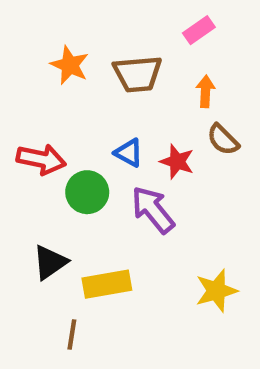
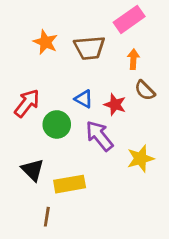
pink rectangle: (199, 30) -> (129, 19), size x1.5
red arrow: (41, 159) -> (27, 103), turned -64
black triangle: (50, 262) -> (33, 170), turned -40
yellow star: (216, 291) -> (141, 159), moved

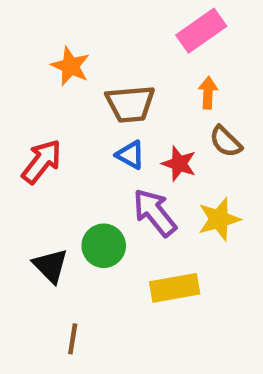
brown trapezoid: (89, 48) -> (130, 104), moved
green circle: (57, 124) -> (104, 246), moved
yellow star: (141, 159) -> (219, 219), moved
yellow rectangle: (70, 184) -> (175, 288), moved

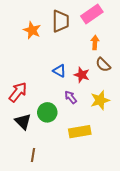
brown trapezoid: (130, 104) -> (60, 21), moved, turned -85
red arrow: (42, 162) -> (18, 92), moved
purple arrow: (155, 212) -> (71, 97), size x0.6

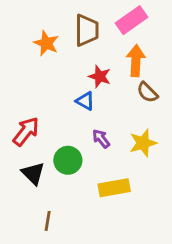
orange arrow: (95, 42) -> (136, 61), size x1.5
red star: (82, 75) -> (100, 76), moved

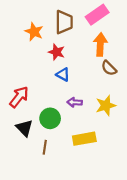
red star: (100, 76) -> (57, 52), moved
purple arrow: (101, 139) -> (75, 102), turned -48
brown line: (48, 221) -> (45, 147), moved

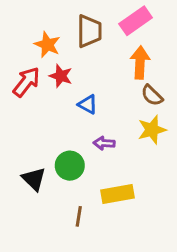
red star: (57, 52) -> (61, 76), moved
red arrow: (19, 97) -> (26, 82), moved
yellow star: (106, 106) -> (152, 130), moved
brown line: (45, 147) -> (79, 216), moved

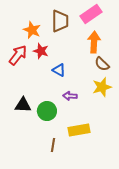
black triangle: (34, 179) -> (23, 105), moved, turned -42

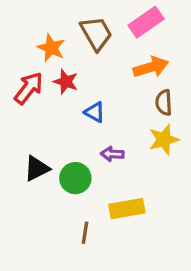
brown trapezoid: (60, 21) -> (96, 33), turned -30
orange arrow: (94, 42) -> (151, 67), turned 70
brown semicircle: (102, 64) -> (164, 103), turned 42
black triangle: (23, 105) -> (37, 168), turned -30

